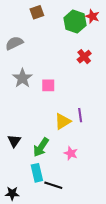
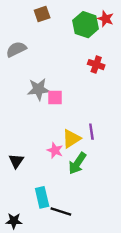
red cross: (84, 57) -> (96, 65), turned -32
gray star: (22, 78) -> (39, 89), moved, turned 30
green arrow: (41, 147) -> (77, 163), moved
pink star: (71, 153) -> (55, 150), moved

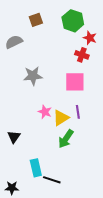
brown square: (42, 14) -> (36, 20), moved
red star: (106, 19) -> (90, 38), moved
pink square: (55, 97) -> (75, 82), moved, size x1.5
pink star: (55, 150) -> (45, 112), moved

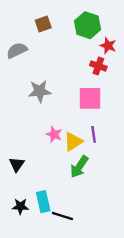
black star: (12, 188) -> (20, 206), moved

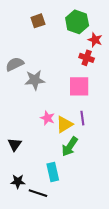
gray semicircle: (17, 50) -> (15, 64), moved
cyan rectangle: (43, 202) -> (53, 172), moved
black line: (62, 216) -> (38, 193), moved

